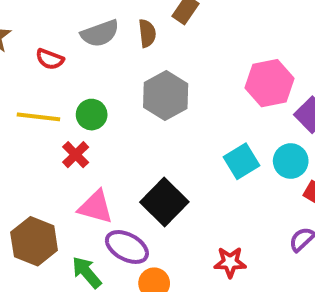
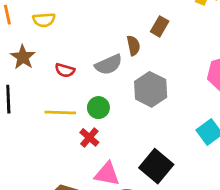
gray semicircle: (100, 33) -> (109, 65), moved

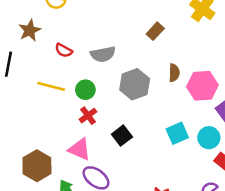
brown semicircle: (133, 46) -> (174, 73), moved
red cross: (89, 137) -> (88, 116), moved
black square: (156, 166) -> (122, 136), moved, size x0.7

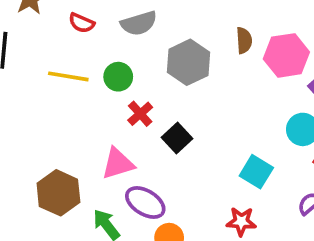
red cross: (88, 116) -> (140, 114), moved
cyan square: (177, 133) -> (256, 172), moved, turned -30
pink triangle: (80, 149) -> (118, 164), turned -35

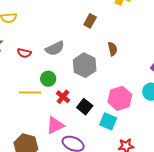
pink hexagon: (286, 55) -> (120, 98), moved
yellow line: (68, 76) -> (30, 93), moved
cyan square: (256, 172) -> (108, 121), moved

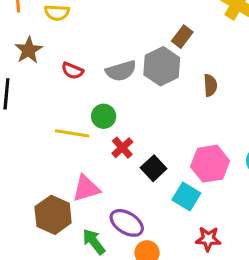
gray hexagon: (85, 65) -> (162, 66), moved
pink triangle: (55, 125) -> (86, 188), moved

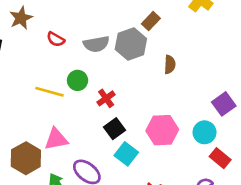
red cross: (122, 148) -> (106, 98), moved
cyan square: (186, 197) -> (126, 154), moved

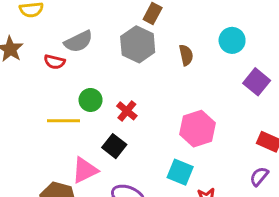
gray semicircle: (96, 44) -> (78, 42), moved
black square: (115, 129) -> (114, 146), moved
cyan circle: (205, 132) -> (232, 40), moved
cyan square: (126, 154) -> (180, 172), moved

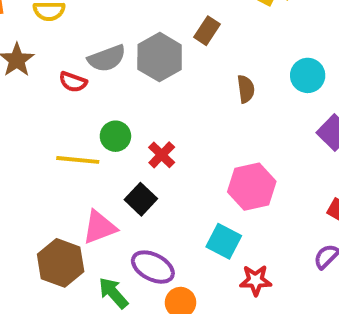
gray hexagon: (138, 44) -> (160, 57), moved

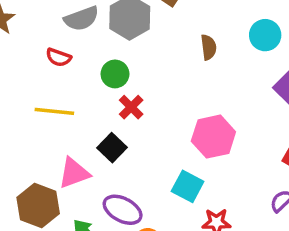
red semicircle: (73, 82) -> (59, 57), moved
green circle: (115, 136) -> (115, 74), moved

